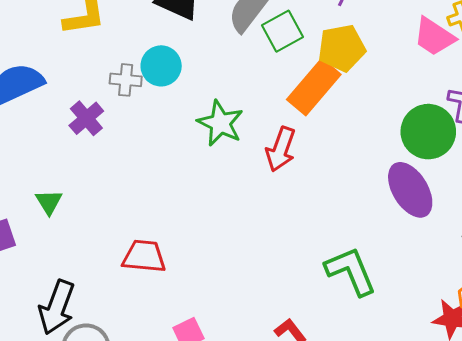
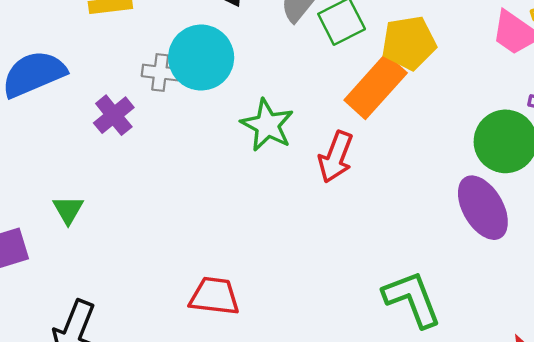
cyan circle: (161, 66) -> (201, 58), size x1.4
red trapezoid: (144, 256) -> (214, 296), moved

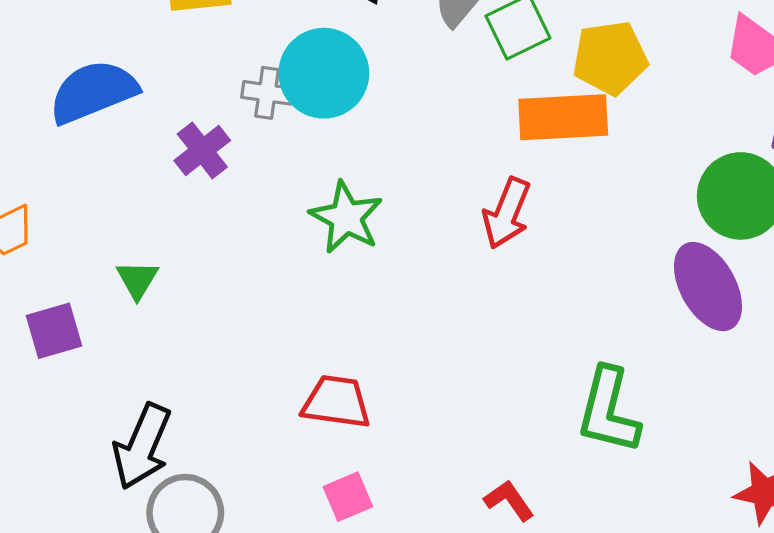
orange rectangle: (376, 86) -> (563, 117), turned 44
green star: (267, 125) -> (346, 217), moved
green L-shape: (412, 299) -> (608, 411), turned -146

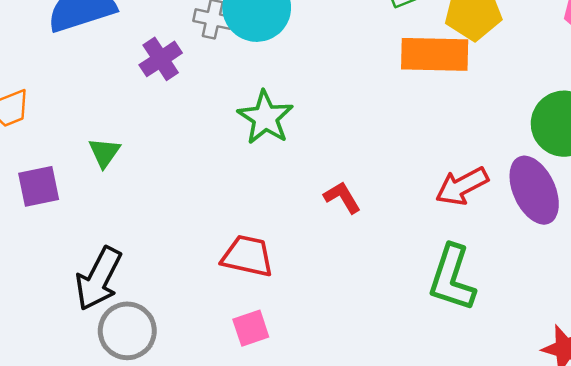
red arrow: (507, 213) -> (462, 186), moved, turned 36
red L-shape: (509, 500) -> (342, 197), moved

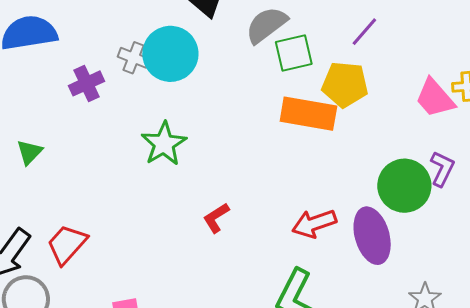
red L-shape: (342, 197) -> (216, 218), turned -100
red trapezoid: (247, 256) -> (67, 244), moved, turned -69

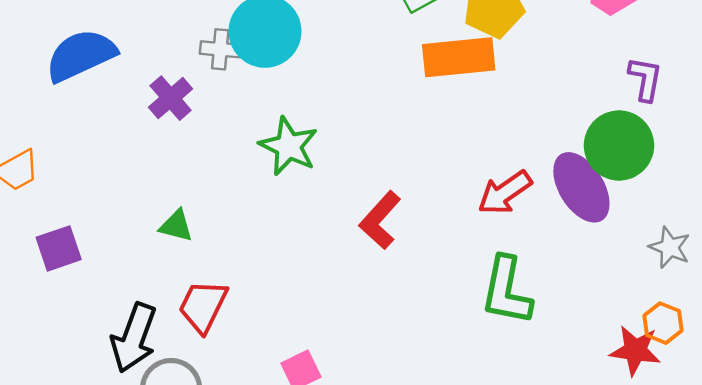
green triangle: (29, 152) -> (176, 226), moved, turned -44
green circle: (404, 186) -> (619, 145), moved
red L-shape: (216, 218) -> (380, 220), size x1.4

